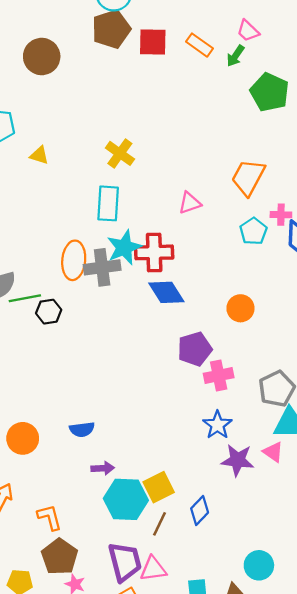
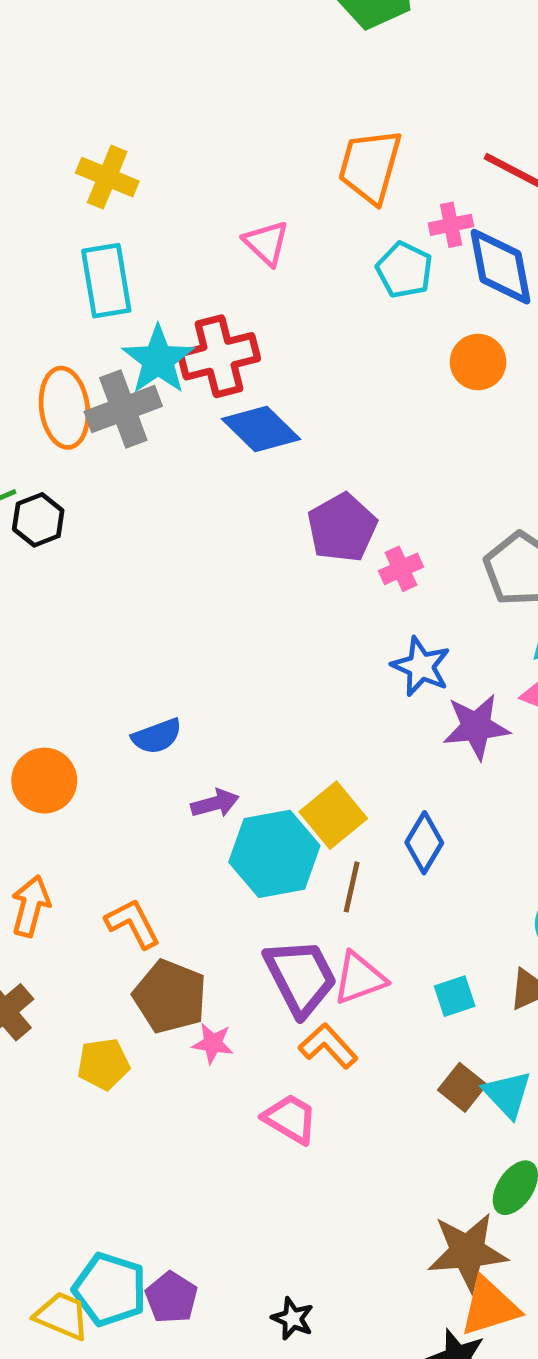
pink triangle: (190, 203) -> (266, 243), turned -45
orange circle: (240, 308) -> (478, 362), moved
pink cross: (219, 375) -> (401, 569), size x0.7

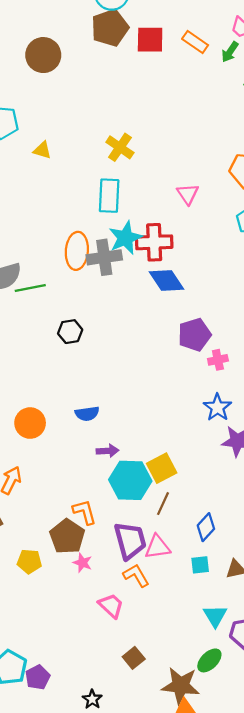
black hexagon: (38, 520) -> (70, 332), moved
blue diamond: (424, 843) -> (206, 527), moved
orange L-shape: (133, 923) -> (85, 512), moved
brown square: (462, 1087) -> (134, 658), moved

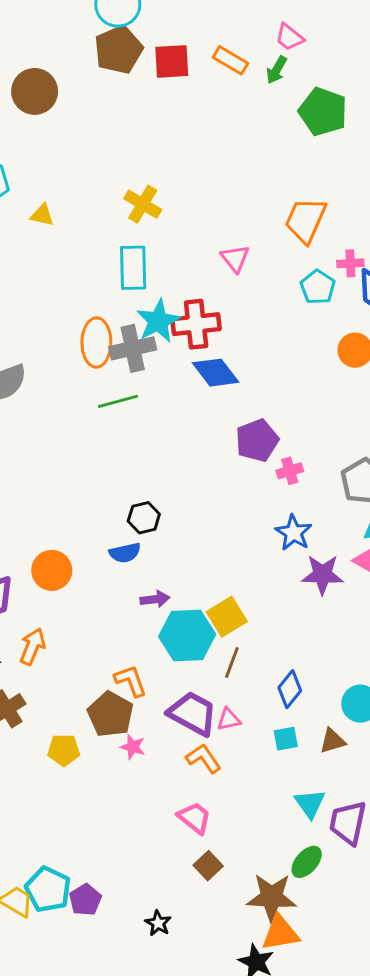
green line: (30, 288) -> (118, 401), moved
black hexagon: (70, 332) -> (144, 518), moved
purple trapezoid: (130, 540) -> (193, 714), turned -42
pink triangle: (158, 547) -> (229, 719), size x0.7
pink trapezoid: (111, 606) -> (194, 818), moved

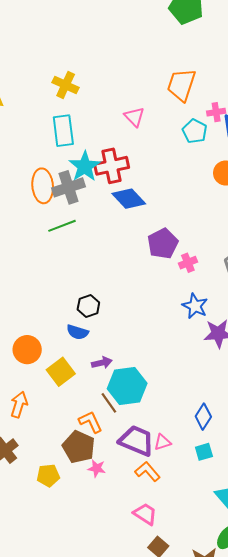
blue semicircle: (125, 553) -> (78, 332), turned 35
yellow square: (227, 617) -> (61, 372), moved
brown line: (232, 662) -> (109, 403), moved, turned -50

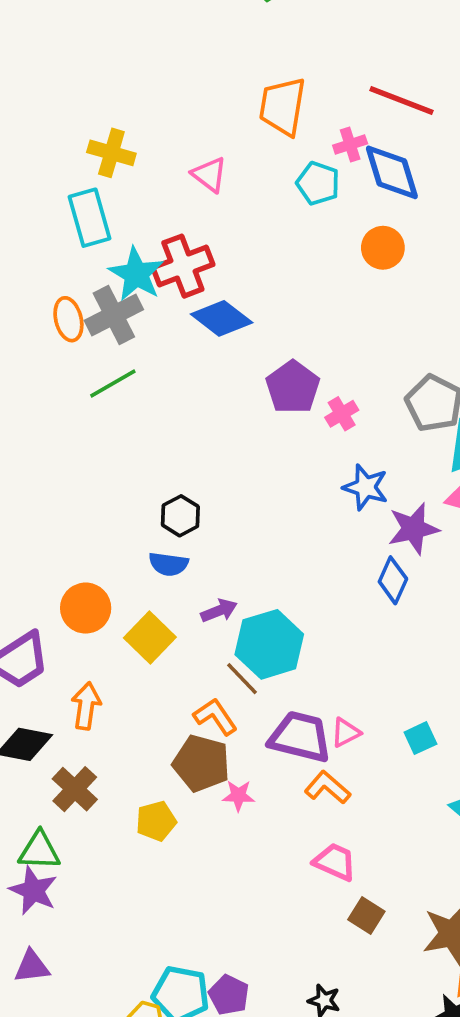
yellow cross: (66, 85) -> (111, 153), moved
orange ellipse: (43, 186) -> (68, 319), size x0.7
blue diamond: (203, 417) -> (393, 580), moved

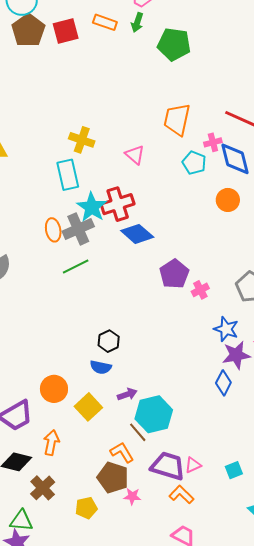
blue star: (366, 487) -> (226, 329), moved

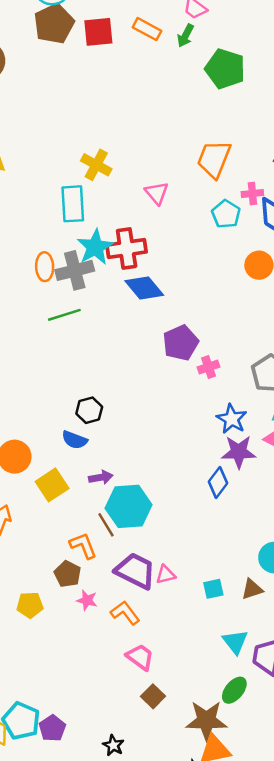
brown pentagon: (113, 478) -> (68, 574), size x0.7
orange L-shape: (181, 495) -> (125, 613), moved

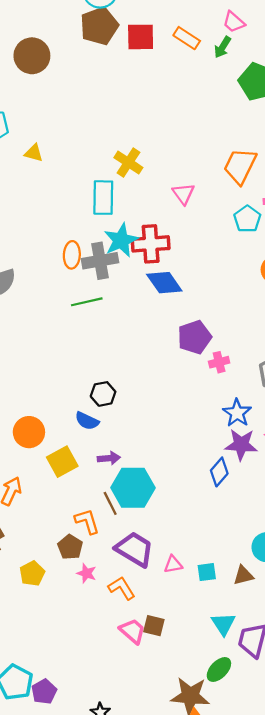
pink triangle: (166, 575) -> (173, 564), moved
yellow pentagon: (30, 605) -> (32, 573), turned -30
brown square: (153, 696) -> (154, 626), moved, turned -35

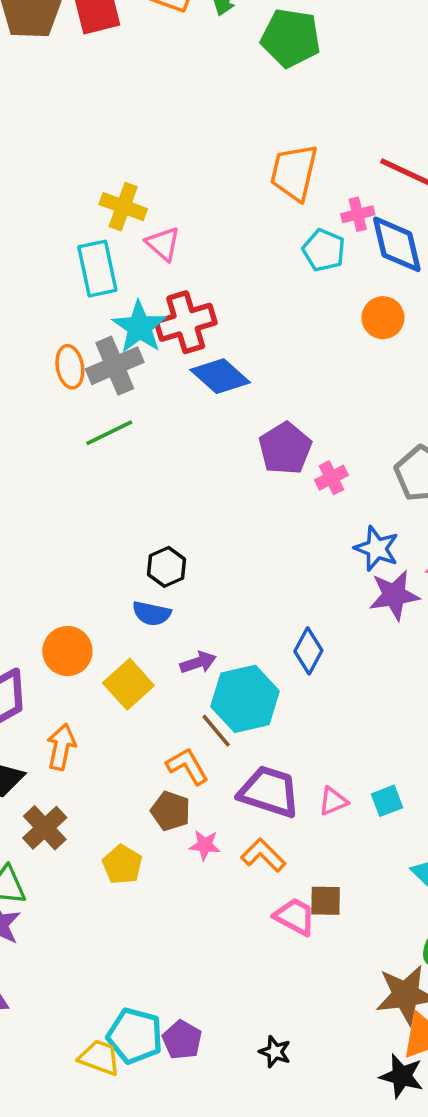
pink triangle: (183, 194) -> (163, 244), moved
blue diamond: (219, 472) -> (308, 651), moved

